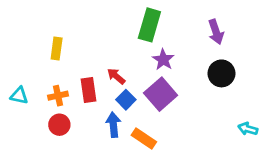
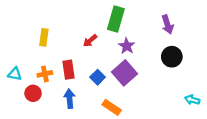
red arrow: (116, 76) -> (90, 41), moved, turned -80
red circle: (59, 125) -> (33, 93), moved
blue arrow: (113, 125) -> (70, 99), moved

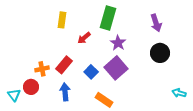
yellow rectangle: (44, 37) -> (62, 20), moved
red rectangle: (69, 70) -> (64, 65), turned 48
cyan triangle: (15, 74) -> (14, 95), moved, turned 40

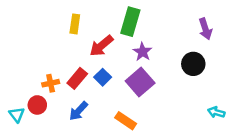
purple arrow: (156, 23) -> (205, 29), moved
red arrow: (84, 38) -> (101, 46), size x1.5
blue square: (91, 72) -> (103, 77), moved
blue arrow: (65, 92) -> (78, 111), turned -132

